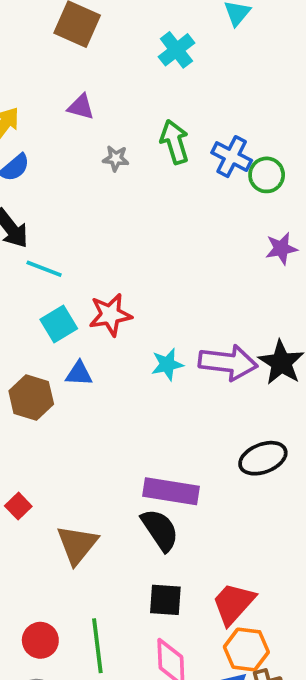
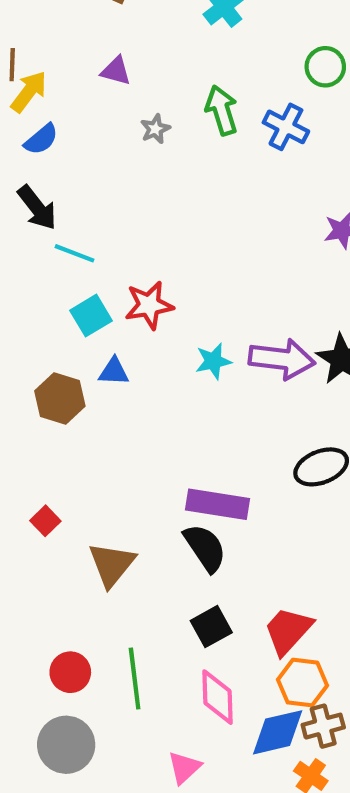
gray star: (116, 158) -> (155, 129), turned -30
green circle: (267, 175) -> (325, 67), moved
black square: (165, 600) -> (211, 627), turned -33

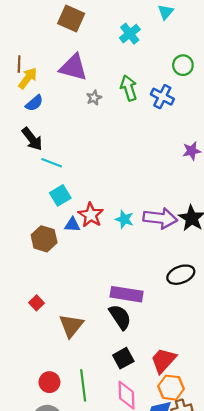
purple triangle: (116, 71) -> (73, 67), size x1.8
red star: (149, 305) -> (91, 215), moved, turned -30
cyan star: (213, 361) -> (124, 219), turned 30

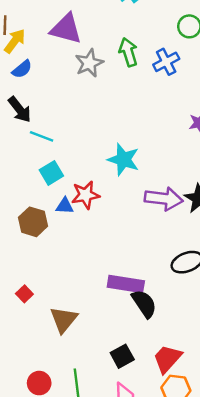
blue cross: (162, 97) -> (166, 62), turned 35
gray star: (94, 98) -> (89, 63), size x1.6
red star: (91, 215) -> (86, 195), turned 30
cyan star: (124, 219) -> (123, 160), moved, size x1.5
black semicircle: (120, 317) -> (144, 304), moved

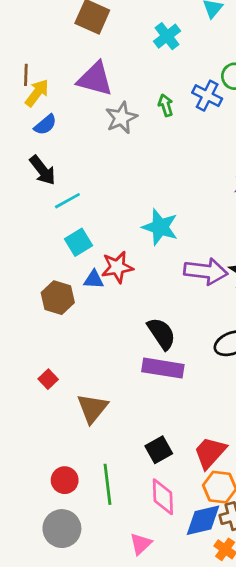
green arrow: (128, 52) -> (166, 105), size x0.7
blue cross: (166, 62) -> (207, 96), moved, turned -35
cyan line: (42, 136) -> (67, 201), turned -50
black semicircle: (144, 304) -> (161, 334), moved

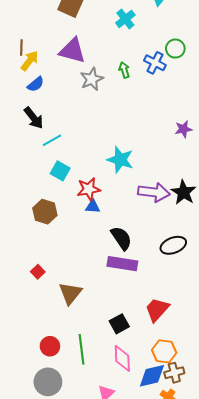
cyan square: (78, 242) -> (60, 171), turned -30
blue triangle: (94, 280) -> (93, 207), moved
red trapezoid: (210, 452) -> (157, 310), moved

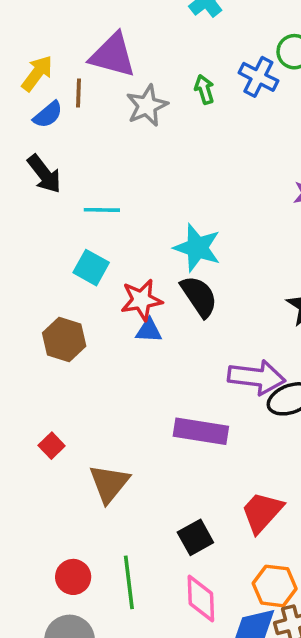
brown line: (21, 48) -> (79, 93), moved
cyan line: (52, 140) -> (102, 210), moved, turned 30
purple arrow: (154, 192) -> (257, 377), moved
black semicircle: (121, 238) -> (199, 296), moved

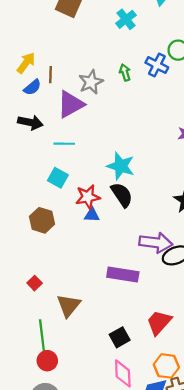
purple triangle: (113, 55) -> (71, 104), moved, turned -44
black arrow: (44, 174) -> (30, 122), turned -40
green line: (129, 582) -> (42, 335), moved

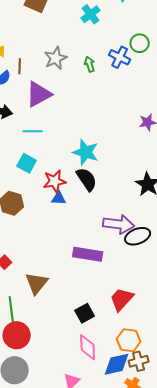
gray star: (91, 82) -> (56, 58), moved
red circle: (47, 361) -> (17, 335), size x1.4

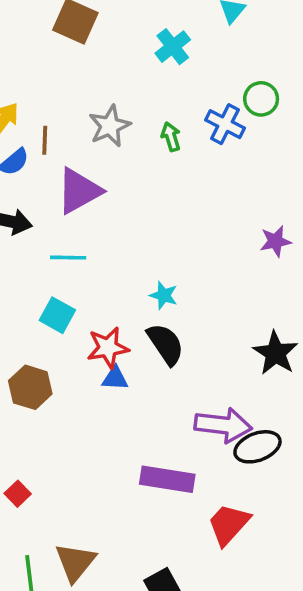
cyan star: (86, 152) -> (164, 295), size x0.6
brown triangle: (37, 283) -> (75, 562), moved
red trapezoid: (122, 299) -> (229, 524), moved

